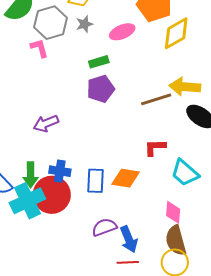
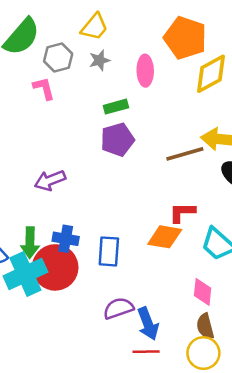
gray hexagon: (51, 23) -> (58, 57), size x0.7
pink ellipse: (122, 32) -> (145, 71), turned -70
orange diamond: (126, 178) -> (165, 237), moved
brown semicircle: (176, 240) -> (205, 326), size x0.7

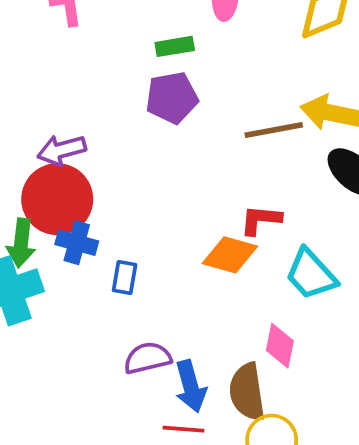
blue rectangle: (109, 251) -> (125, 278), moved, size x0.7
red circle: (55, 267) -> (57, 199), moved
brown semicircle: (205, 326) -> (247, 392), moved, size x1.4

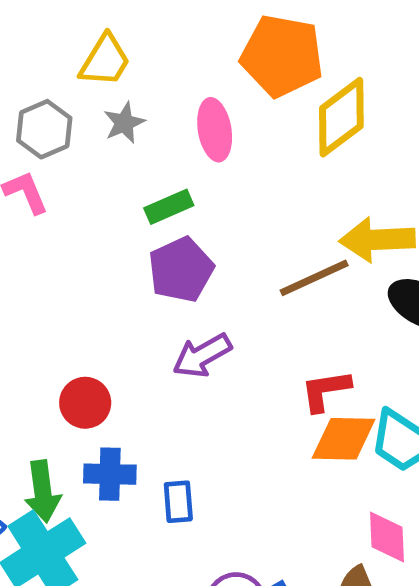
purple arrow: (62, 150) -> (202, 355), moved
red circle: (57, 199) -> (85, 403), moved, size x0.6
orange diamond: (230, 255) -> (344, 439), moved

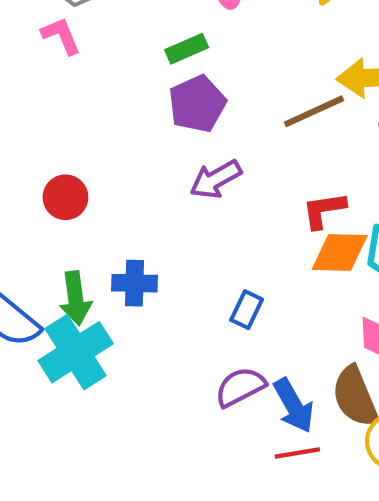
red circle: (85, 403) -> (65, 197), moved
blue rectangle: (178, 502) -> (247, 310), moved, turned 30

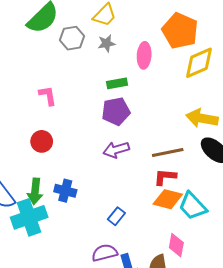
pink L-shape: (61, 36) -> (48, 96), moved
brown line: (314, 111) -> (168, 152), moved

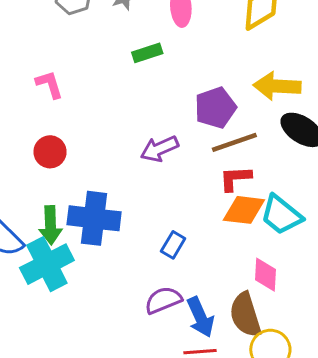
purple pentagon: (116, 111) -> (215, 108), moved
blue cross: (65, 191) -> (94, 218), size x1.6

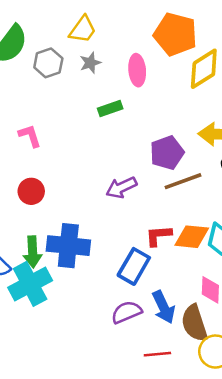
red L-shape: (235, 178) -> (158, 236), moved
blue rectangle: (173, 245) -> (134, 266), size x1.6
blue arrow: (200, 317) -> (164, 307), moved

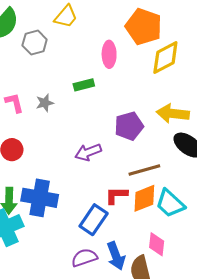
gray star: (90, 63) -> (45, 103), moved
brown line: (183, 181) -> (144, 170), moved
orange diamond: (192, 237) -> (144, 198), turned -32

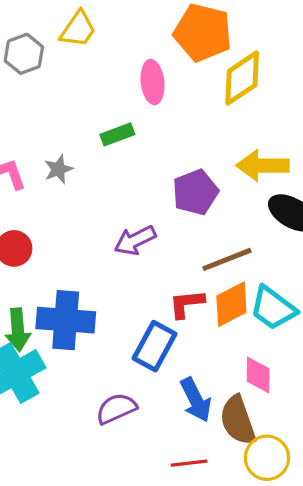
gray hexagon: (35, 42) -> (24, 54), moved
purple semicircle: (84, 258) -> (116, 409), moved

